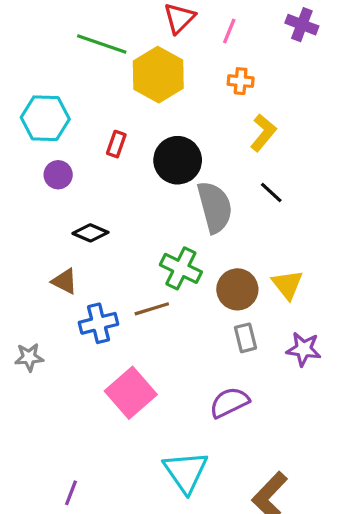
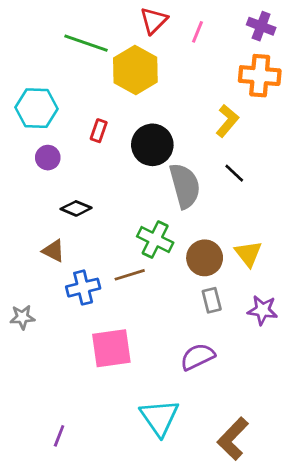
orange cross: (241, 81) -> (260, 76), moved, size x1.8
pink square: (131, 393) -> (111, 348), turned 33

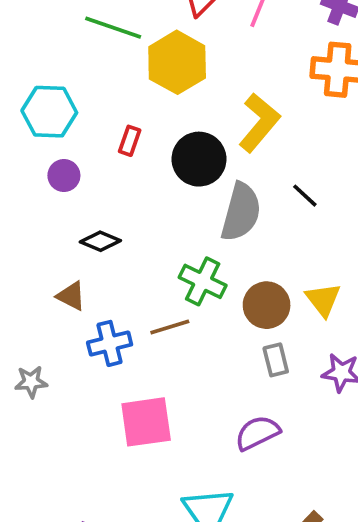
yellow L-shape: (227, 121) -> (259, 123), moved, size x1.4
gray semicircle: (185, 186) -> (241, 212), turned 30

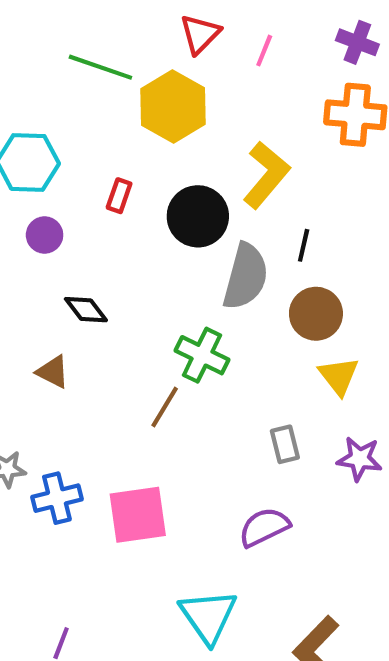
black line: (305, 196) -> (304, 245), moved, turned 60
black diamond: (100, 241) -> (86, 310), turned 30
brown circle: (267, 305) -> (316, 314), moved
brown line: (170, 327) -> (165, 407), turned -42
blue cross: (110, 343) -> (57, 498), moved

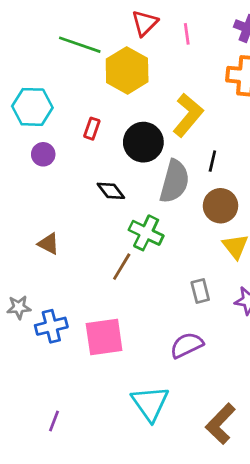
pink line: (264, 51) -> (187, 34), turned -30
black diamond: (86, 310) -> (111, 191), moved

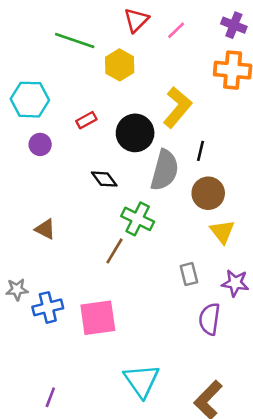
pink line: (187, 34) -> (176, 30), turned 54
yellow hexagon: (127, 70) -> (120, 65), size x0.7
red rectangle: (92, 129) -> (86, 120), turned 42
purple semicircle: (187, 345) -> (209, 319), moved, turned -56

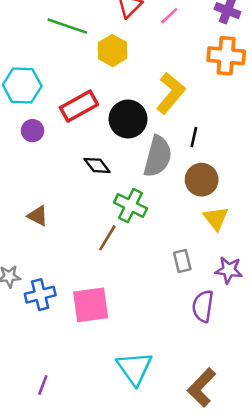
red rectangle: (86, 120) -> (79, 106), size x1.8

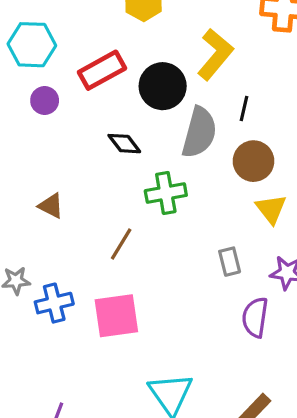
green cross: (131, 205) -> (166, 193), turned -36
brown line: (107, 238) -> (121, 244), moved

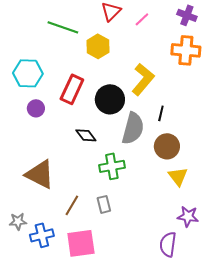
red rectangle: (102, 70) -> (72, 89), turned -36
brown triangle: (51, 206) -> (40, 174), size x1.8
brown line: (121, 244) -> (72, 205), moved
gray rectangle: (230, 262) -> (104, 204), moved

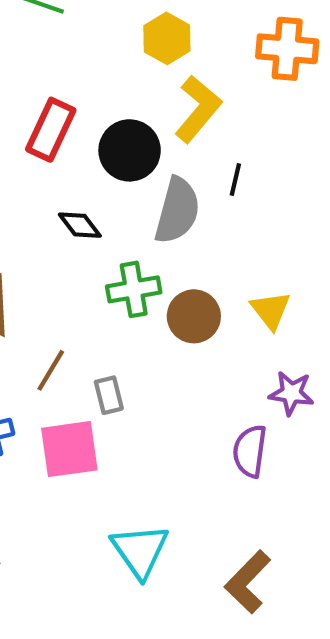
yellow hexagon: (98, 46) -> (167, 38), moved
brown circle: (167, 146) -> (194, 316), moved
gray rectangle: (104, 204) -> (109, 395), moved

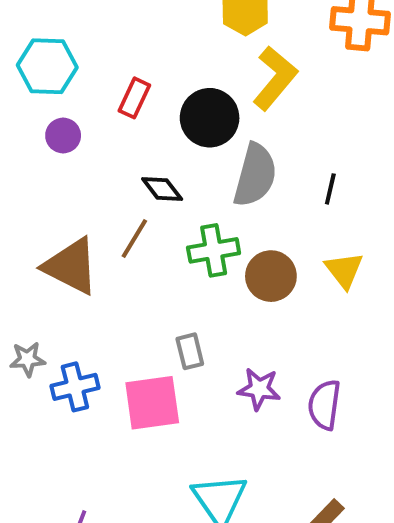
red rectangle: (51, 130) -> (134, 98), size x0.7
black line: (235, 179) -> (330, 189), moved
brown line: (51, 370) -> (134, 238), moved
purple star: (291, 393) -> (259, 389), moved

